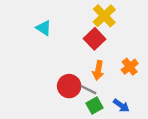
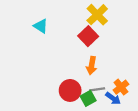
orange cross: (130, 67) -> (121, 87), moved
red circle: (69, 86) -> (70, 90), moved
gray line: (88, 90) -> (97, 89), moved, turned -35

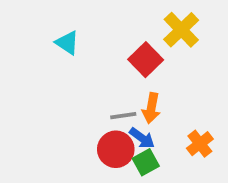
yellow cross: (97, 15) -> (181, 30), moved
gray line: (97, 89) -> (123, 116), moved
blue arrow: (113, 98) -> (142, 138), moved

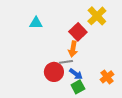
cyan triangle: (67, 43) -> (36, 23), turned -32
orange arrow: (151, 108) -> (73, 49), moved
red circle: (116, 149) -> (54, 72), moved

